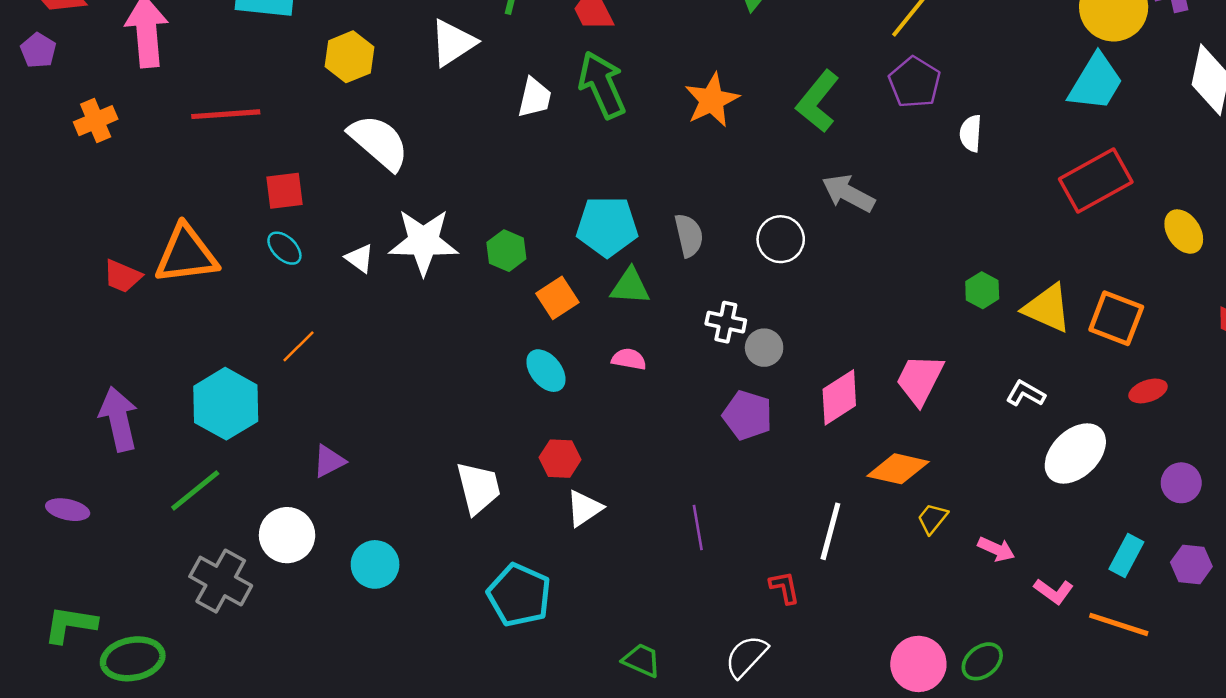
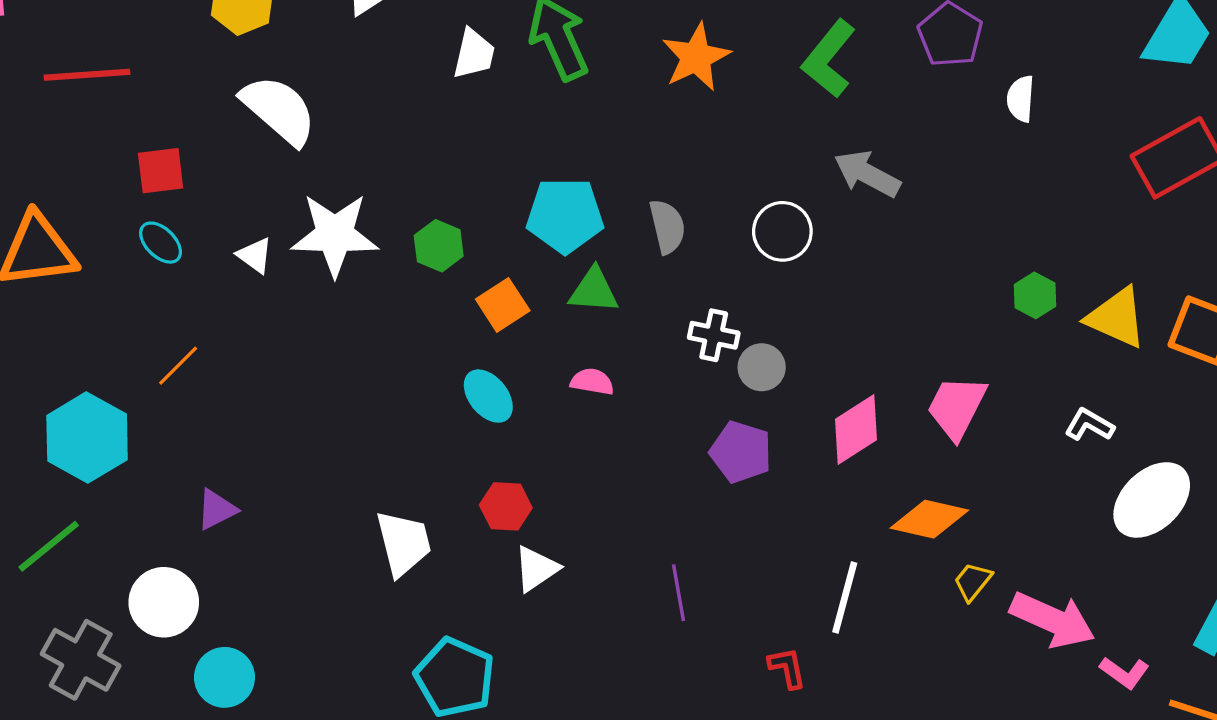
pink arrow: (996, 549) -> (1053, 620), size x1.8
cyan circle: (375, 564) -> (225, 677), moved

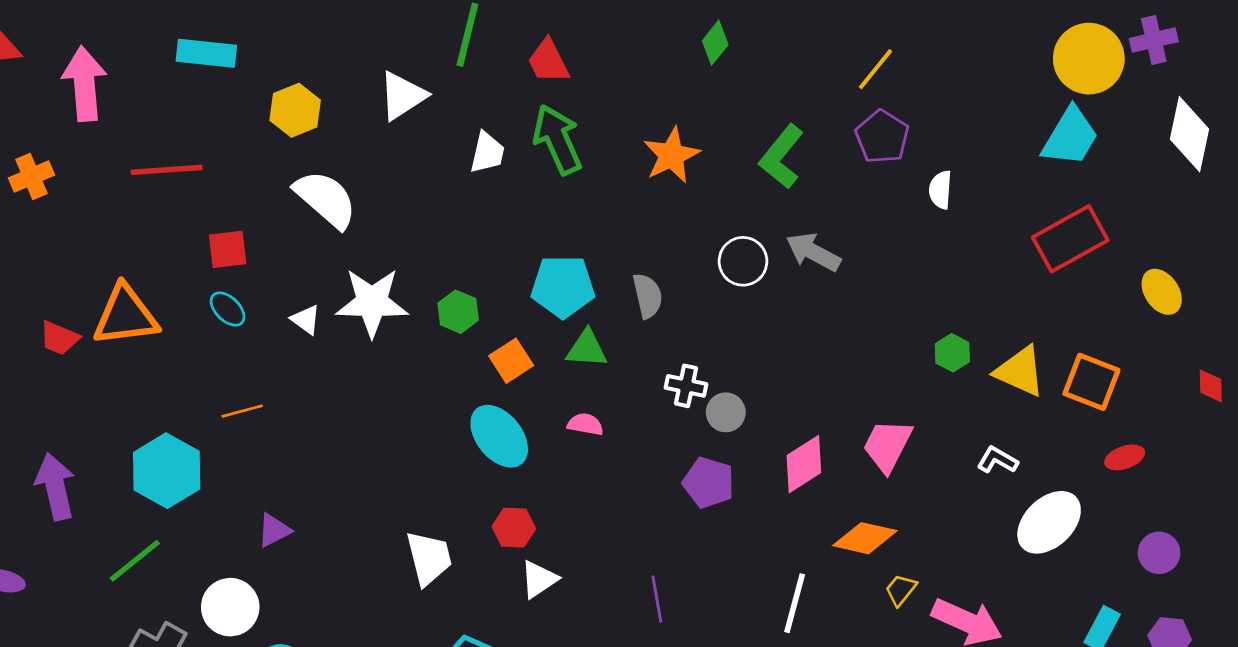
white circle: (782, 231) -> (743, 261), moved
orange line: (178, 366) -> (242, 411), turned 30
cyan ellipse: (488, 396) -> (499, 436), size x1.4

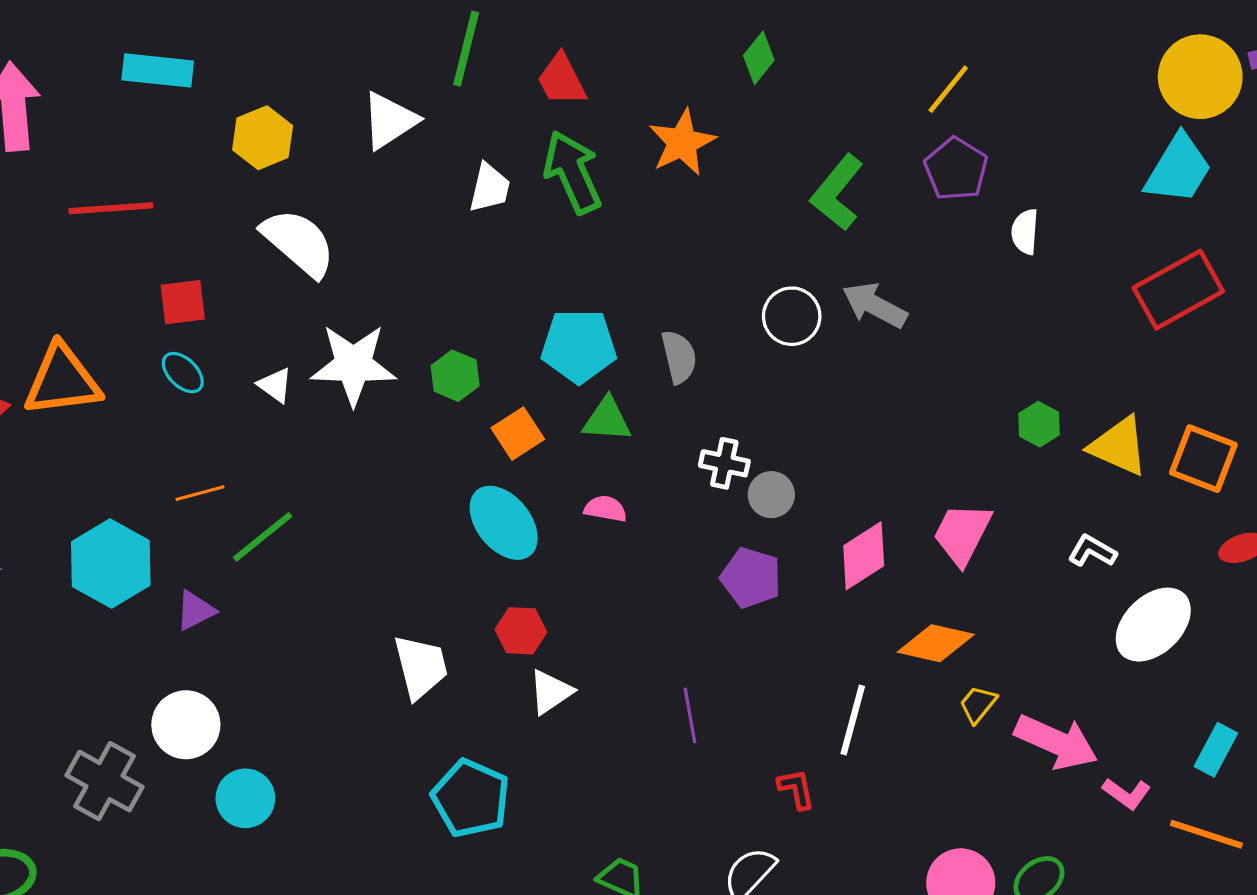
orange star: (671, 155) -> (682, 142), moved
purple triangle: (274, 530) -> (195, 610), moved
green line: (135, 561) -> (263, 537), moved

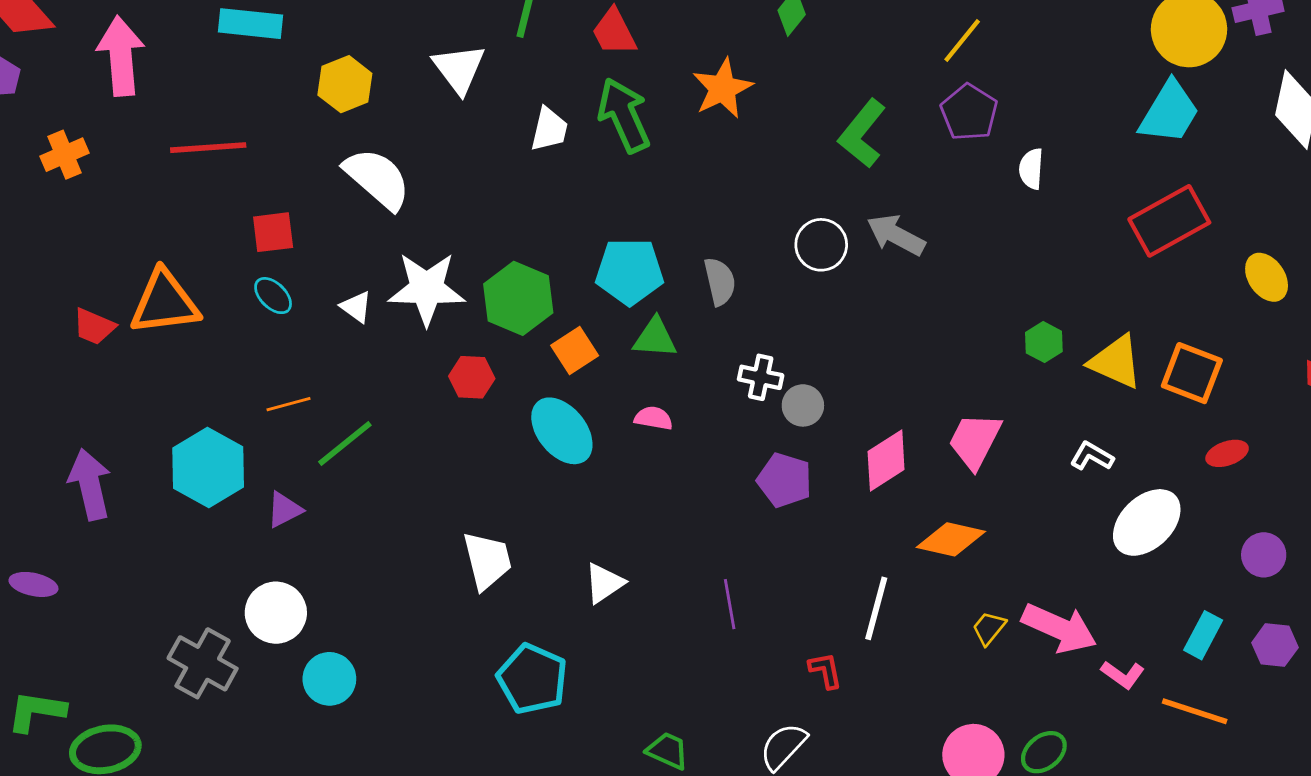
white triangle: (389, 121) -> (459, 69), turned -34
green hexagon: (455, 376) -> (518, 298), size x1.6
red hexagon: (521, 631) -> (472, 377), moved
yellow trapezoid: (978, 704) -> (989, 628), moved

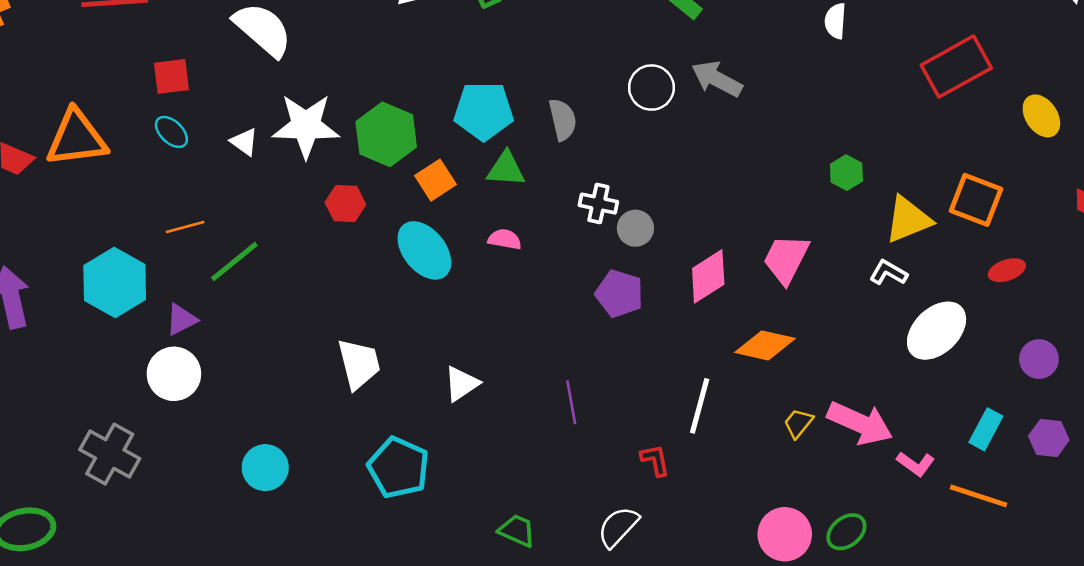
yellow triangle: (1116, 362) -> (908, 220), moved, turned -46
white circle: (276, 613) -> (174, 374), moved
cyan circle: (329, 679) -> (265, 468), moved

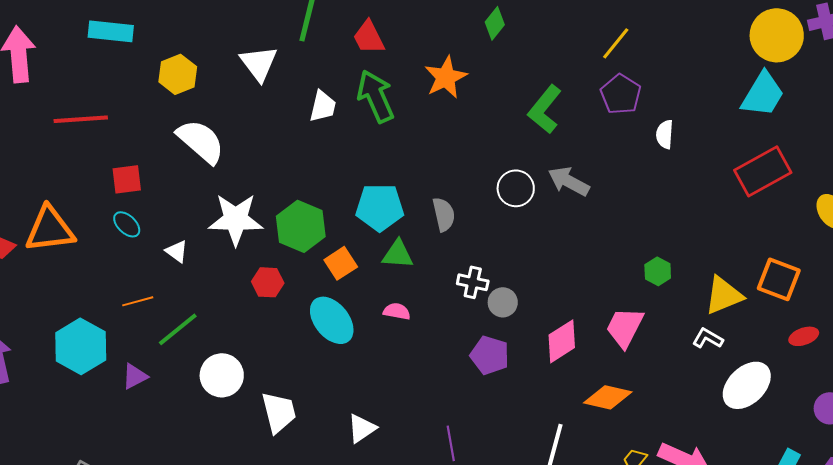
white triangle: (244, 142) -> (177, 251), moved
green hexagon: (846, 173) -> (658, 271), moved
white circle: (174, 374) -> (222, 375), moved

